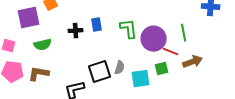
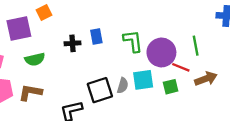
cyan square: (141, 79) -> (143, 80), moved

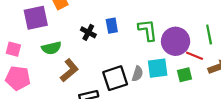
black cross: (72, 43) -> (88, 32), turned 32
brown L-shape: (30, 92) -> (69, 70), moved, turned 130

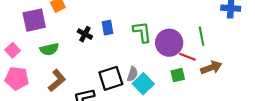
pink square: (13, 49) -> (13, 50), turned 32
cyan square: (158, 68) -> (143, 84), moved, turned -36
brown L-shape: (69, 70) -> (57, 80), moved

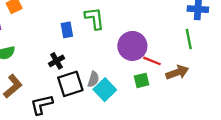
green L-shape: (142, 32) -> (94, 18), moved
black cross: (85, 34) -> (57, 61), moved, turned 32
green line: (202, 36) -> (189, 39), moved

